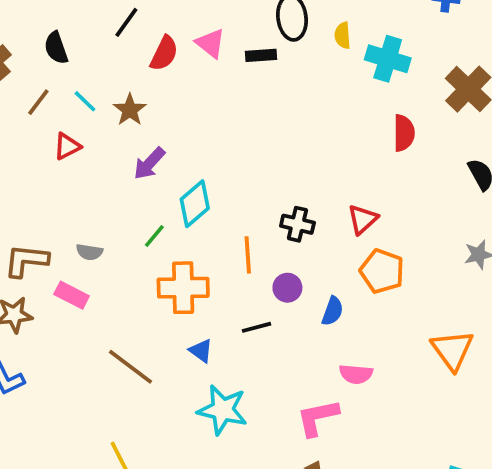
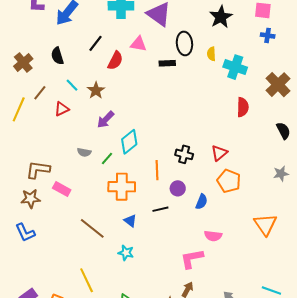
pink triangle: (211, 43) -> (138, 44), moved, turned -30
brown line: (38, 102) -> (40, 93), moved
gray semicircle: (89, 252) -> (84, 152), moved
cyan star: (223, 410) -> (126, 253), moved, size x0.6

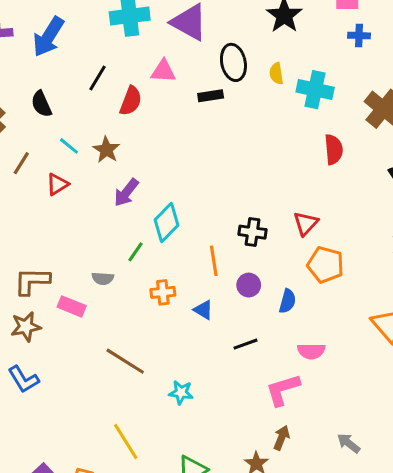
gray semicircle: (84, 152) -> (103, 278), moved
orange cross: (122, 187) -> (163, 292), size x0.6
black line: (160, 209) -> (246, 344), moved
blue triangle: (130, 221) -> (203, 310), moved

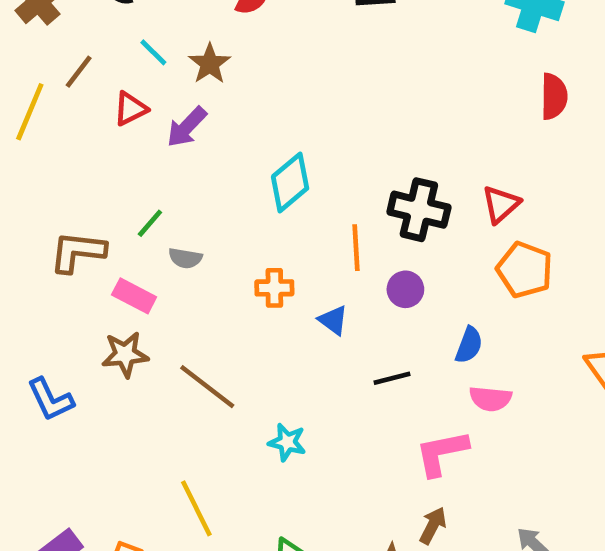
purple arrow: (126, 193) -> (187, 127), moved
black cross: (253, 232) -> (419, 210), size x1.4
green line: (136, 252) -> (150, 223), moved
blue semicircle: (287, 301) -> (469, 345), moved
brown star: (26, 327) -> (125, 354), moved

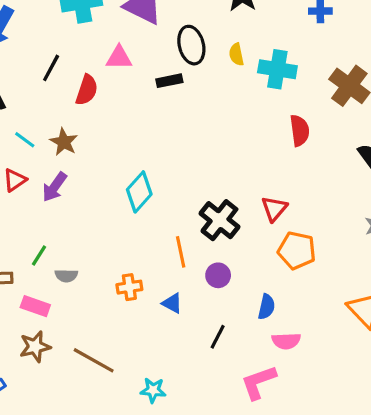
cyan diamond: (290, 182) -> (139, 192), moved
black cross: (419, 210) -> (219, 220), turned 33
black line: (392, 378) -> (218, 337), turned -40

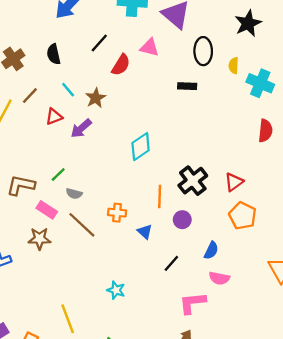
black rectangle: (169, 81) -> (187, 86), moved
brown line: (94, 360) -> (82, 225), moved

